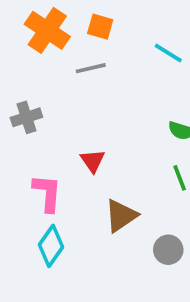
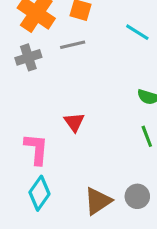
gray cross: (26, 117) -> (28, 57), moved
brown triangle: (121, 216) -> (98, 201), moved

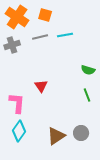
cyan line: (137, 32) -> (65, 35), moved, turned -42

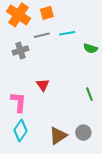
orange square: (45, 15) -> (47, 13), turned -32
gray cross: (12, 45) -> (21, 50), moved
green semicircle: (88, 70) -> (90, 48), moved

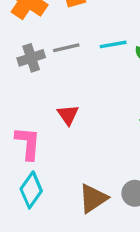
cyan line: (67, 33) -> (113, 44), moved
gray line: (42, 35) -> (66, 48), moved

